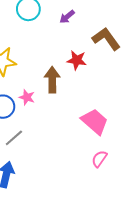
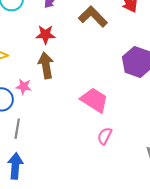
red star: (77, 60) -> (45, 34), moved
gray line: (14, 138) -> (17, 129), turned -30

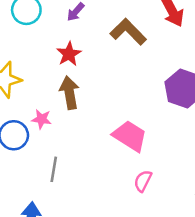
red star: (45, 34) -> (69, 54), turned -30
gray line: (17, 129) -> (54, 169), moved

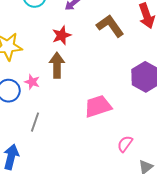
pink trapezoid: (130, 136) -> (98, 106), turned -60
pink semicircle: (143, 181) -> (125, 144), moved

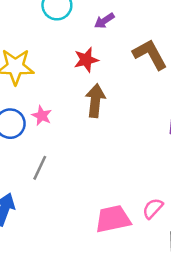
brown arrow: (57, 65) -> (95, 101), moved
pink trapezoid: (98, 106) -> (113, 219), moved

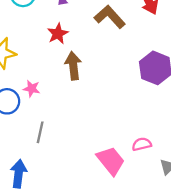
pink semicircle: (153, 208) -> (142, 144), turned 48
pink trapezoid: (113, 219) -> (111, 161), turned 76

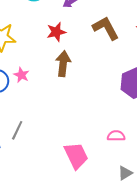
gray line: (40, 132) -> (17, 130), moved
pink semicircle: (142, 144) -> (116, 136), moved

